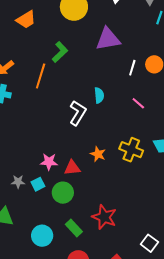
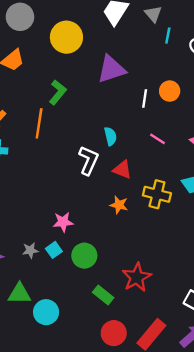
red triangle: (72, 168) -> (122, 170), moved, turned 36
red star: (104, 217) -> (137, 277), turned 30
cyan circle: (42, 236) -> (46, 312), moved

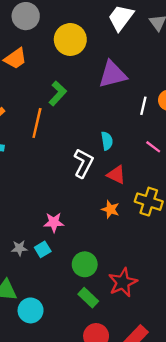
green circle: (84, 256) -> (85, 264), moved

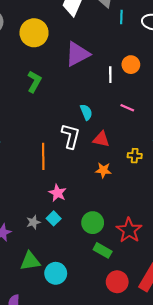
orange line: (37, 123) -> (43, 156), moved
yellow cross: (149, 202) -> (135, 156), size x0.6
pink star: (54, 222) -> (57, 193), turned -30

